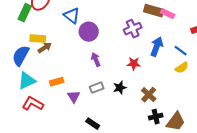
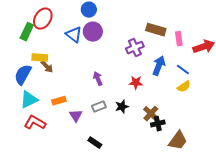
pink rectangle: (168, 14) -> (179, 39), moved, turned 56
purple circle: (89, 32) -> (93, 32), moved
brown arrow: (45, 48) -> (47, 67), turned 80
black cross: (156, 117) -> (158, 124), moved

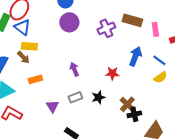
blue triangle: (74, 35) -> (22, 27), moved
purple cross: (135, 48) -> (106, 28), moved
yellow rectangle: (40, 58) -> (29, 46), moved
orange rectangle: (59, 101) -> (35, 79), moved

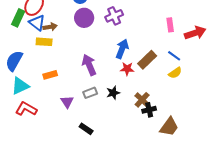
brown rectangle: (132, 20) -> (147, 60), moved, turned -60
purple cross: (106, 28) -> (114, 16), moved
blue arrow: (135, 56) -> (122, 49), moved
brown arrow: (23, 57) -> (50, 27), moved, turned -56
purple arrow: (74, 69) -> (89, 65), size x1.5

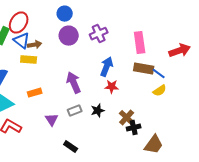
pink rectangle: (170, 25) -> (140, 43), moved, size x1.5
brown rectangle: (147, 60) -> (144, 69), moved, turned 54

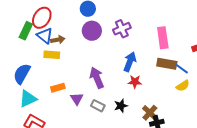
gray rectangle: (75, 111) -> (98, 106), turned 48
purple triangle: (52, 120) -> (77, 99), moved

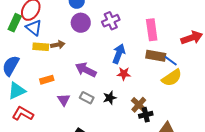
brown arrow: (58, 40) -> (58, 45), moved
purple arrow: (97, 78) -> (86, 70), turned -40
yellow semicircle: (183, 86) -> (172, 78), size x1.5
purple triangle: (77, 99) -> (64, 100), moved

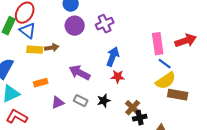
pink rectangle: (152, 30) -> (158, 44), moved
brown rectangle: (156, 56) -> (178, 95), moved
purple triangle: (64, 100) -> (58, 103), turned 40

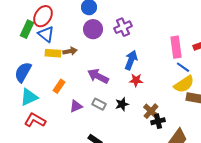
orange rectangle: (41, 83) -> (59, 86), turned -40

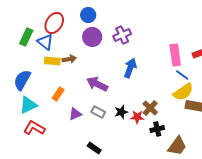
red ellipse: (43, 16) -> (54, 23), moved
red star: (136, 80) -> (137, 117), moved
brown cross: (151, 111) -> (150, 108), moved

